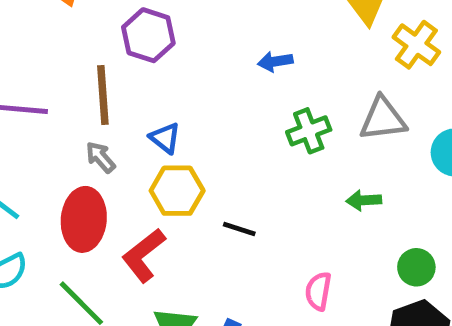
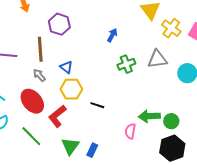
blue arrow: (275, 61) -> (112, 35), turned 128
green arrow: (364, 200) -> (149, 116), moved, size x1.5
red ellipse: (84, 219) -> (32, 101), turned -45

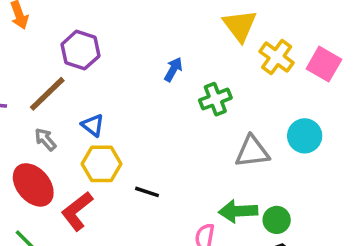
brown line: (40, 49) -> (47, 94), turned 50
gray triangle: (157, 59) -> (252, 152), moved
green cross: (126, 64) -> (215, 99), moved

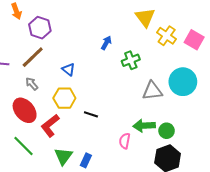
purple hexagon: (80, 50) -> (40, 28), moved
blue triangle: (93, 125) -> (68, 69), moved
cyan circle: (305, 136) -> (183, 82), size x1.4

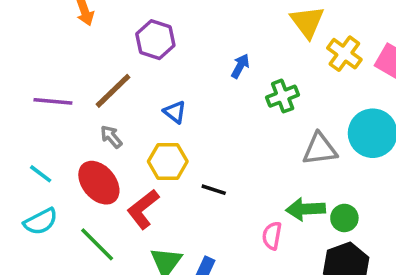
purple hexagon: (40, 28) -> (155, 40), moved

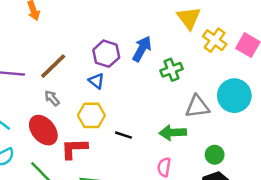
purple hexagon: (155, 40) -> (106, 54), moved
blue arrow: (240, 66) -> (142, 49), size x1.5
red L-shape: (143, 209) -> (74, 149), turned 36
green arrow: (306, 209) -> (173, 133), moved

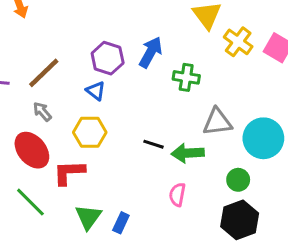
green cross: (171, 70) -> (186, 77), turned 30
cyan circle: (234, 96) -> (263, 138), moved
black line: (123, 135) -> (154, 144), moved

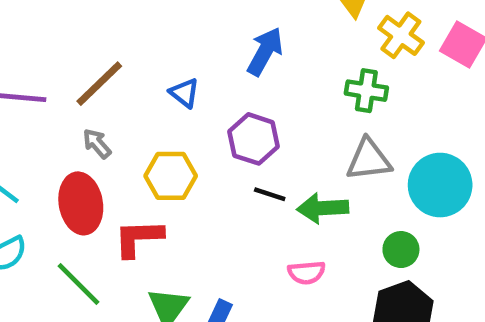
purple hexagon: (108, 58) -> (254, 139), moved
green cross: (186, 77) -> (366, 91), moved
blue triangle: (96, 91) -> (184, 93), moved
red ellipse: (32, 150) -> (81, 203), turned 30
pink semicircle: (177, 195) -> (307, 273), turned -105

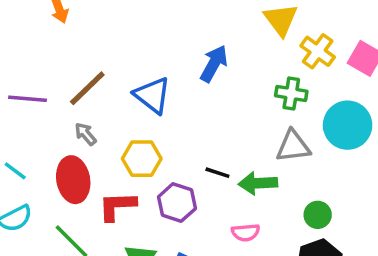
blue triangle: (184, 93) -> (152, 95), size x1.6
purple hexagon: (254, 139) -> (177, 203), moved
cyan circle: (440, 185) -> (348, 125), moved

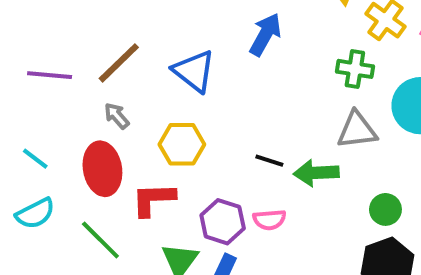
purple hexagon: (177, 203) -> (223, 222), moved
pink semicircle: (246, 232) -> (269, 220), moved

